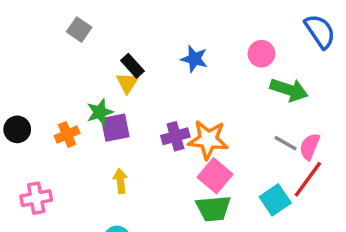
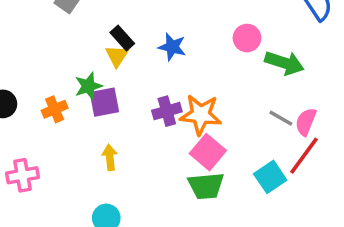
pink circle: (261, 54) -> (247, 38), moved
blue star: (194, 59) -> (172, 47), moved

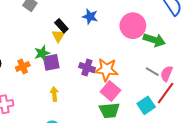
pink circle: (247, 38) -> (133, 26), size x1.6
blue star: (172, 47) -> (90, 17), moved
purple cross: (167, 111) -> (87, 68), turned 35

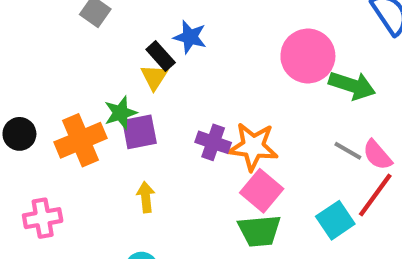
blue star: (90, 17) -> (190, 37), moved
orange cross: (23, 67) -> (81, 140), size x1.6
pink semicircle: (167, 74) -> (377, 155), turned -63

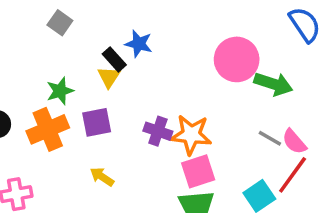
green star: (121, 113) -> (60, 91), moved
pink square: (262, 191) -> (198, 171), turned 32
yellow arrow: (146, 197) -> (102, 177), turned -50

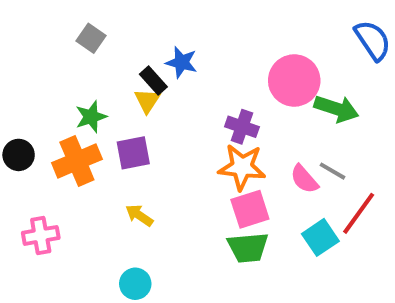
purple cross: (158, 131) -> (242, 127), moved
pink semicircle: (294, 142) -> (304, 179), moved

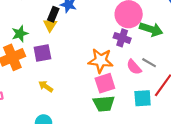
black rectangle: (153, 80) -> (53, 14), turned 64
purple cross: (242, 127) -> (122, 38), moved
cyan square: (320, 237) -> (143, 98), turned 30

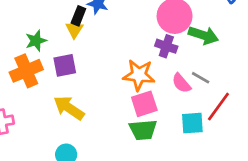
yellow arrow: (46, 86) -> (69, 108), size x1.6

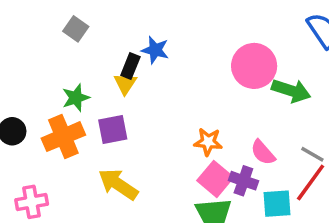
purple cross: (166, 46) -> (243, 181), moved
orange star: (139, 75) -> (208, 142), size x0.7
gray line: (201, 78) -> (312, 154), moved
pink square: (144, 104) -> (215, 179), turned -32

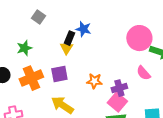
green star: (76, 98) -> (24, 48), moved
orange star: (208, 142) -> (94, 81), moved
pink semicircle: (263, 152) -> (143, 73), moved
purple cross: (243, 181) -> (119, 88), moved, turned -35

